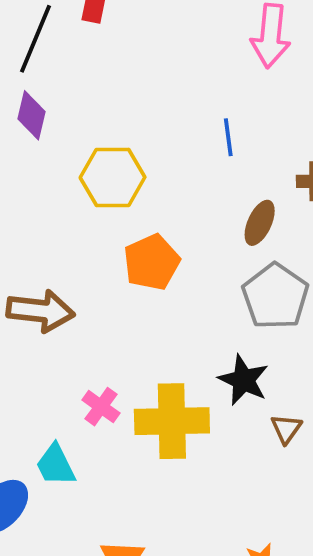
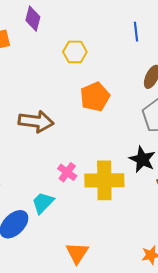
yellow hexagon: (113, 177) -> (75, 52), size x0.7
cyan trapezoid: (56, 465) -> (43, 203), turned 70

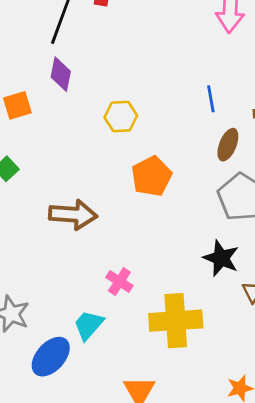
blue line: (136, 32) -> (211, 99), moved
yellow cross: (104, 180) -> (176, 321), moved

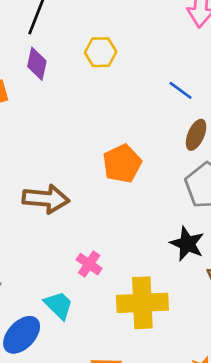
blue line: (211, 99) -> (181, 90), turned -45
yellow hexagon: (121, 117) -> (101, 52), moved
cyan trapezoid: (89, 325) -> (59, 305), turned 92

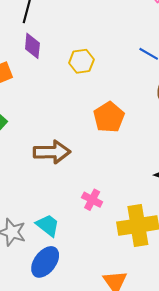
yellow hexagon: (101, 52) -> (81, 61), moved
cyan trapezoid: (59, 305) -> (48, 225), moved

